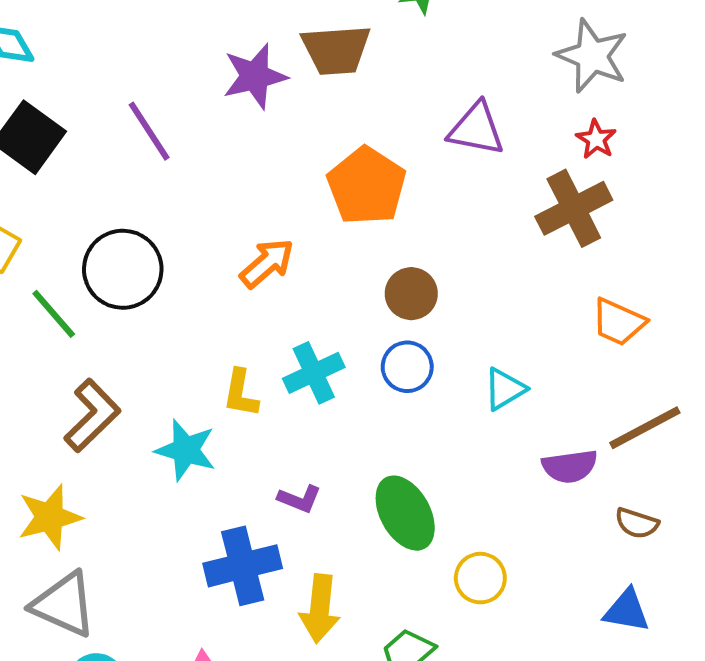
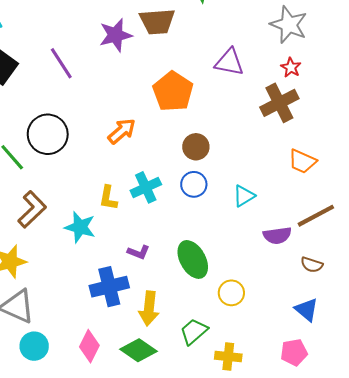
blue triangle: (627, 611) -> (307, 310), turned 30

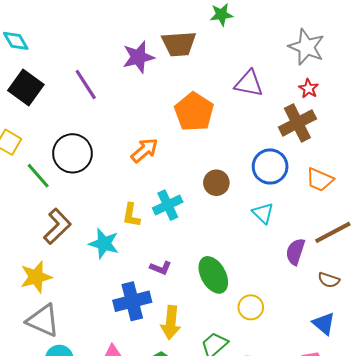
brown circle: (196, 147) -> (216, 183), moved
blue circle: (194, 184) -> (270, 167), moved, size x1.4
cyan triangle: (244, 196) -> (263, 213), turned -45
purple semicircle: (277, 235) -> (295, 252), turned 116

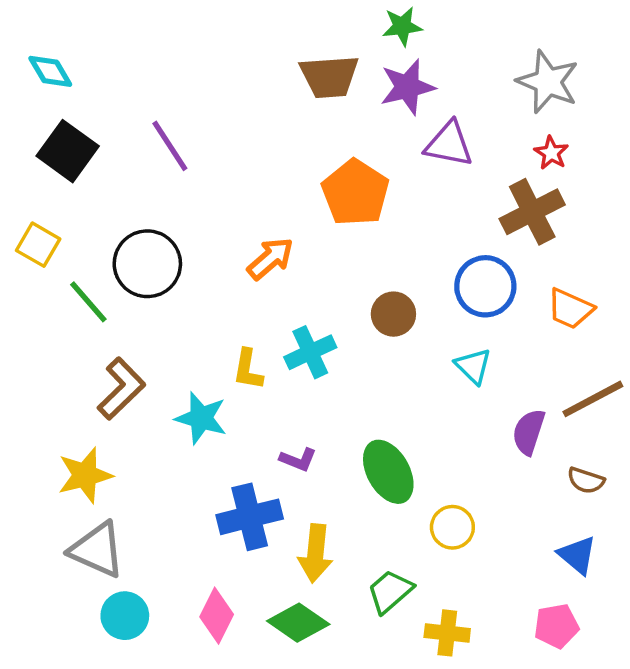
purple star: (138, 57) -> (407, 87), moved

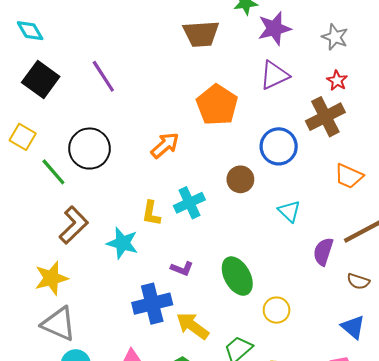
gray star: (548, 82) -> (335, 37), size x0.7
purple star: (407, 87) -> (274, 28), moved
purple triangle: (449, 144) -> (274, 75), turned -36
blue circle: (485, 286) -> (279, 146), moved
yellow arrow: (315, 553) -> (193, 326), turned 120

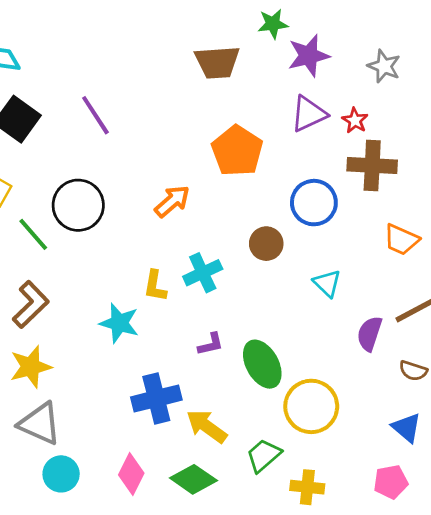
red star: (337, 81) -> (355, 120), moved
brown cross: (325, 117) -> (372, 165), turned 30
brown L-shape: (74, 225) -> (31, 304), moved
purple L-shape: (182, 269) -> (211, 344), moved, turned -35
yellow circle: (277, 310) -> (311, 406), size x1.6

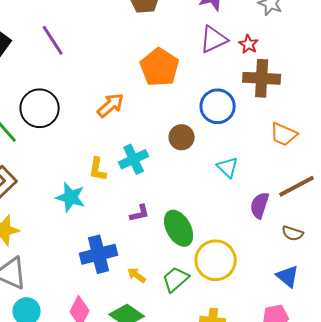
yellow arrow: (207, 426) -> (137, 275), size x0.6
green trapezoid: (264, 455) -> (176, 279), moved

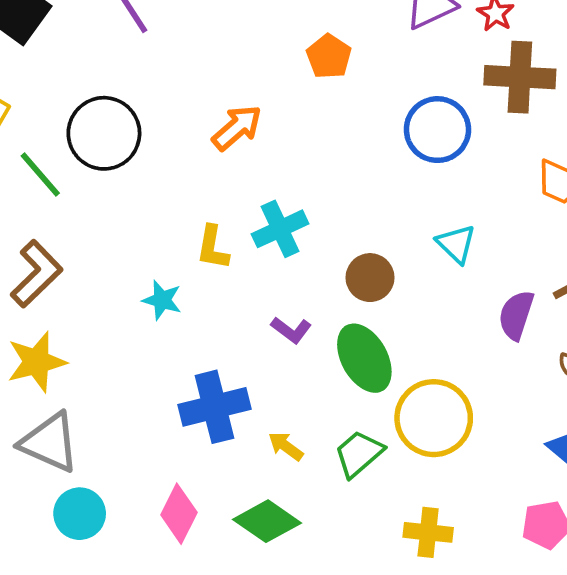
orange pentagon: (160, 67) -> (329, 56), size x0.6
brown circle: (182, 137) -> (370, 278), moved
cyan star: (71, 197) -> (162, 300), size x0.7
purple L-shape: (140, 213) -> (291, 330), turned 50

